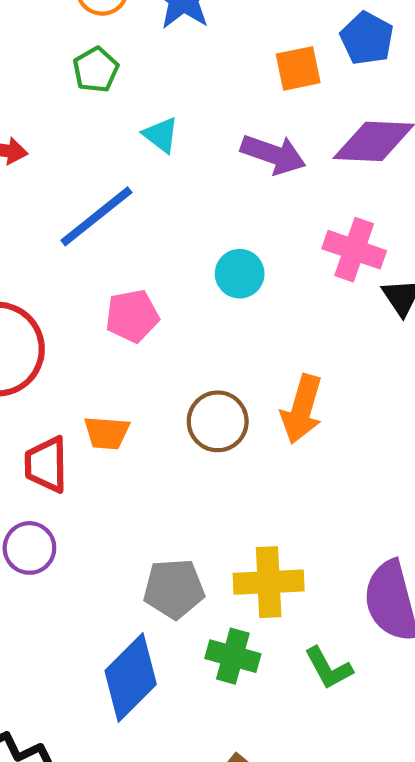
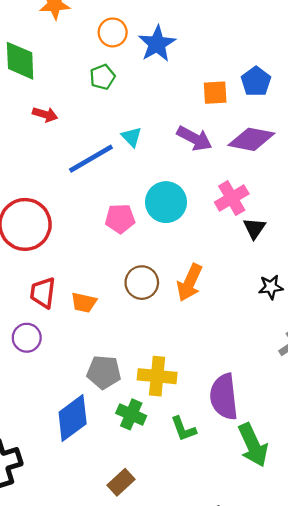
cyan triangle: (161, 135) -> (132, 137), moved
pink cross: (354, 250) -> (232, 198), turned 32
cyan circle: (240, 274) -> (166, 202), size x1.5
pink pentagon: (132, 316) -> (120, 219), moved
orange trapezoid: (107, 433) -> (84, 303), moved

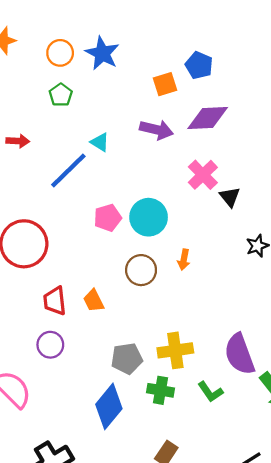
cyan circle: (166, 202) -> (149, 217), moved
orange arrow: (190, 283) -> (184, 260), size x0.6
orange trapezoid: (84, 303) -> (94, 301), turned 65

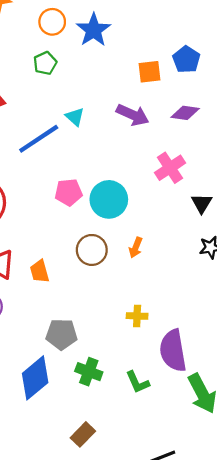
purple diamond: (208, 118) -> (185, 113), size x0.7
black triangle: (230, 197) -> (202, 203), moved
yellow cross: (175, 350) -> (137, 316), moved, size x0.6

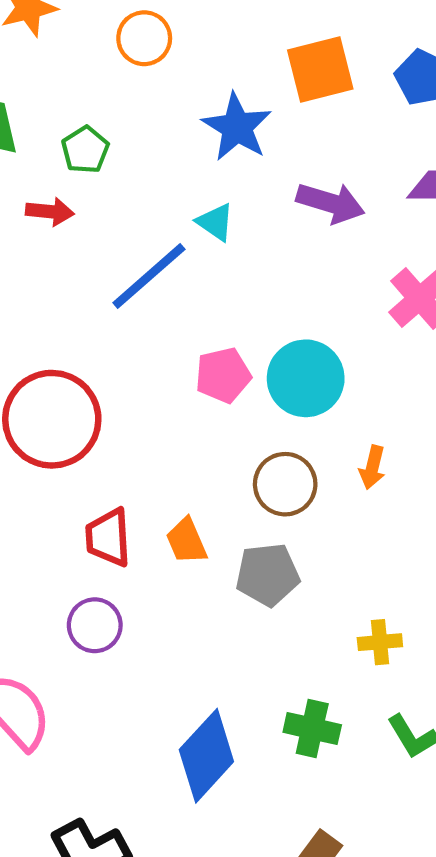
blue star: (93, 30) -> (237, 127), moved
green pentagon: (45, 63) -> (85, 150), moved
orange square: (149, 72) -> (320, 70), moved, size x1.4
yellow cross: (137, 316) -> (380, 642), moved
gray pentagon: (62, 334) -> (268, 575), moved

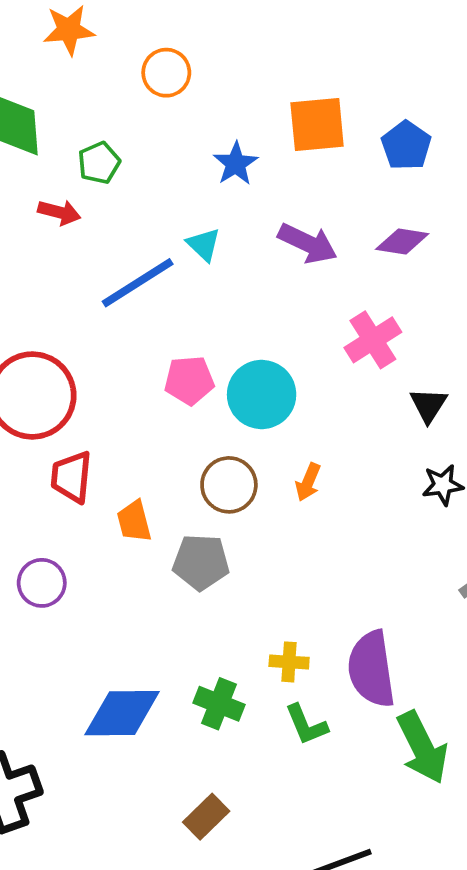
blue star: (237, 127) -> (236, 164), size x0.7
red trapezoid: (108, 537) -> (71, 477), moved
yellow cross: (380, 642) -> (289, 662), moved
blue diamond: (206, 756) -> (122, 713), turned 38

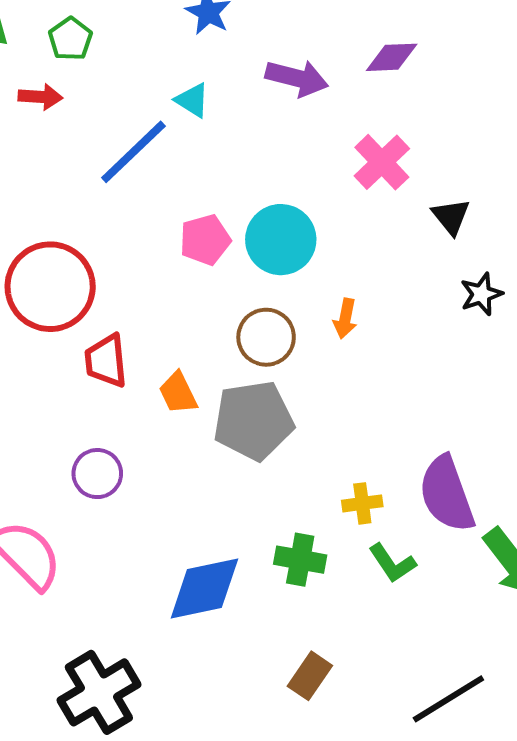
gray pentagon: (201, 562) -> (253, 421), size x1.4

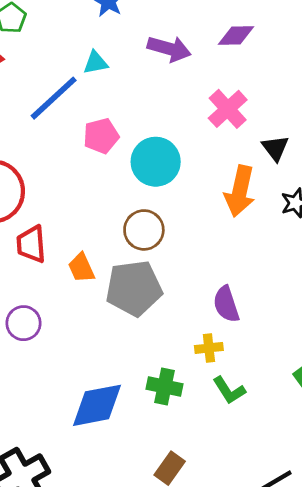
cyan triangle: (192, 100) -> (96, 63), turned -44
pink pentagon: (205, 240) -> (101, 136), moved
orange arrow: (345, 318) -> (240, 191), moved, size x1.8
purple semicircle: (447, 494) -> (226, 304), moved, size x0.7

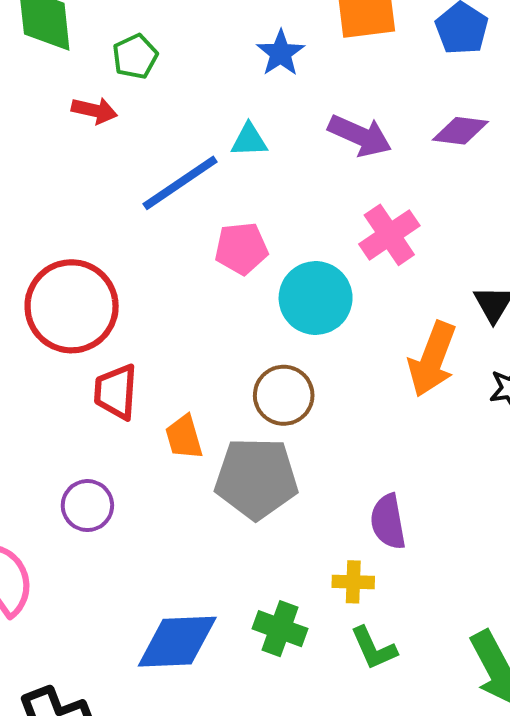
pink cross: (228, 109) -> (389, 235), moved

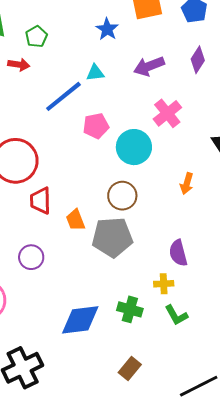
purple diamond: (460, 131) -> (198, 60), turned -60
purple arrow: (360, 136) -> (149, 66), turned 140
orange arrow: (432, 359) -> (187, 183), moved, size x0.6

